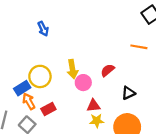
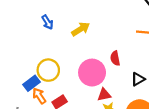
yellow arrow: (72, 69) -> (81, 29), moved, turned -108
red semicircle: (108, 70) -> (115, 58), turned -56
pink circle: (83, 83) -> (92, 73), size x1.6

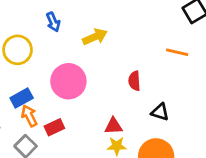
yellow circle: (48, 70) -> (18, 50), moved
pink circle: (92, 73) -> (68, 81), moved
black triangle: (138, 79) -> (160, 112), turned 40

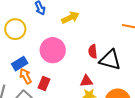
red semicircle: (134, 81) -> (93, 51), moved
black triangle: (160, 112) -> (110, 60), moved, size x1.6
red rectangle: (54, 127) -> (44, 84), turned -40

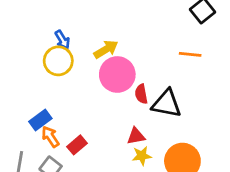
yellow circle: (15, 29) -> (58, 61), moved
pink circle: (53, 50) -> (117, 74), moved
red rectangle: (44, 84) -> (77, 145), turned 32

